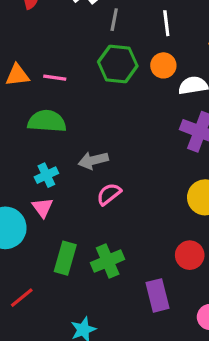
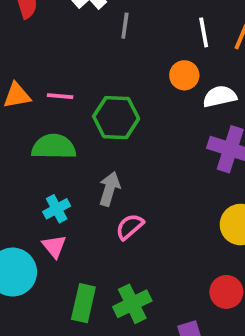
white line: (166, 23) -> (204, 32), moved
green hexagon: (118, 64) -> (116, 118), moved
gray arrow: (93, 160) -> (109, 189), turned 124

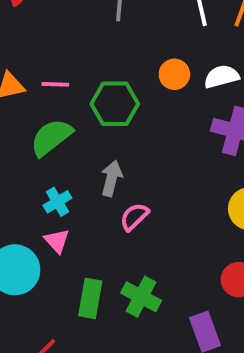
orange circle: (184, 75) -> (174, 74), moved
green semicircle: (54, 147) -> (51, 137), turned -36
green cross: (132, 304) -> (141, 297), turned -33

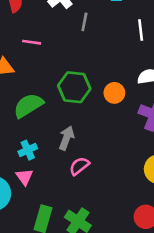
orange circle: (174, 74) -> (114, 93), moved
pink line: (55, 84) -> (32, 42), moved

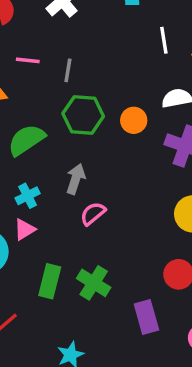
gray line: (84, 22) -> (68, 70), moved
pink triangle: (24, 177) -> (25, 229), turned 36

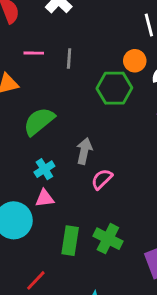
green hexagon: (83, 115) -> (114, 88), moved
orange circle: (134, 120) -> (135, 61), moved
pink triangle: (25, 229) -> (45, 198), turned 30

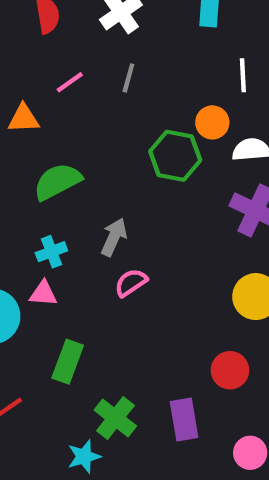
pink line: (34, 53) -> (70, 82), turned -48
gray line: (69, 58) -> (128, 78), moved
green cross: (108, 239) -> (115, 418), moved

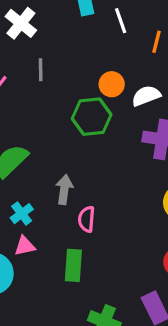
white line: (243, 75) -> (121, 21), moved
pink semicircle: (131, 283) -> (87, 219), turned -35
green rectangle: (68, 362) -> (73, 265), moved

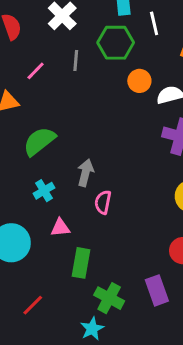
green hexagon: (92, 117) -> (116, 43), moved
pink triangle: (25, 246) -> (60, 228), moved
green rectangle: (73, 265) -> (81, 263), moved

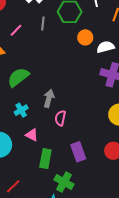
pink triangle: (60, 228) -> (32, 135), turned 32
purple rectangle: (157, 290) -> (78, 152), moved

